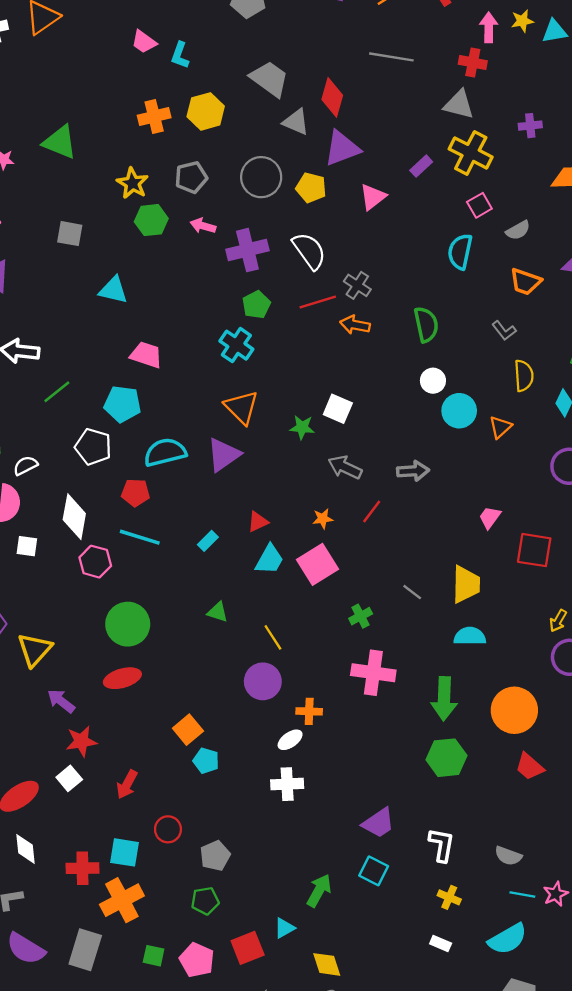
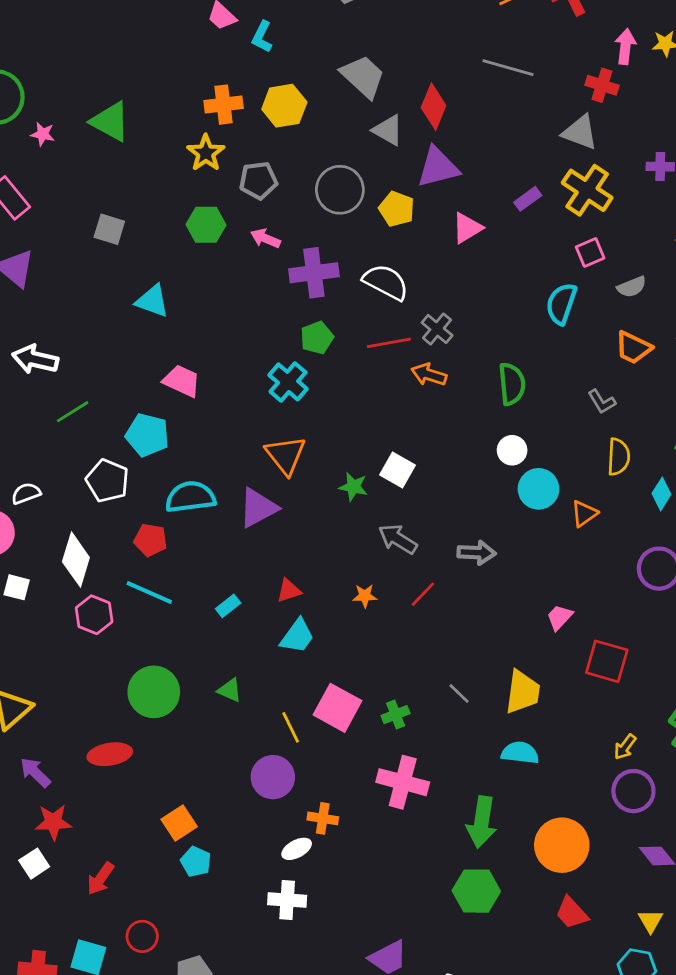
yellow star: (133, 183) -> (206, 153), moved
white semicircle: (309, 251) -> (386, 282), turned -33
pink square: (318, 564) -> (338, 708), moved, turned -36
green circle: (128, 624) -> (154, 692), moved

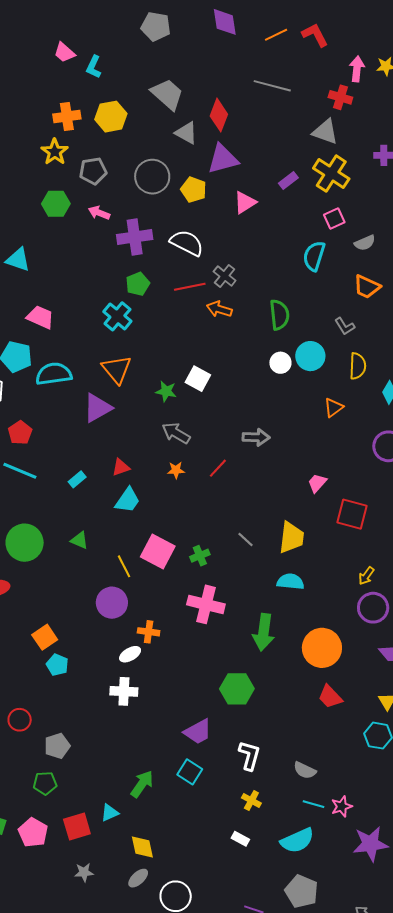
cyan circle: (538, 489) -> (310, 356), moved
cyan semicircle: (190, 497) -> (54, 374), moved
gray arrow: (398, 539) -> (176, 433), moved
red pentagon: (150, 540) -> (20, 433), turned 30
green hexagon: (476, 891) -> (237, 689), moved

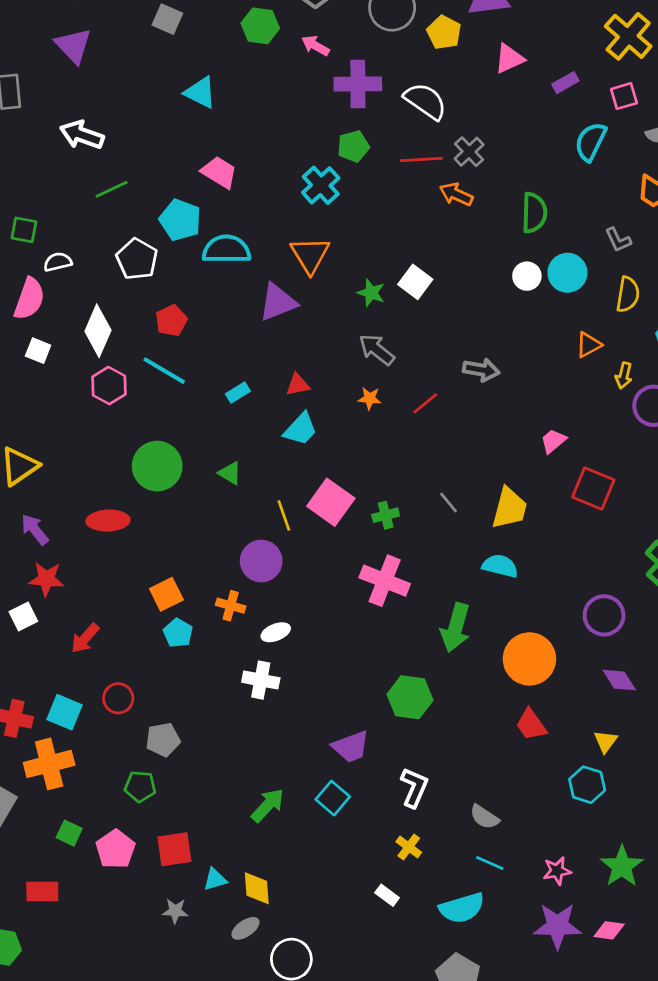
purple rectangle: (288, 181) -> (565, 83), moved
yellow arrow: (366, 576) -> (624, 376), moved, turned -30
orange cross: (149, 632) -> (231, 606), moved
pink star: (342, 806) -> (557, 871), moved
cyan triangle: (110, 813) -> (215, 879), moved

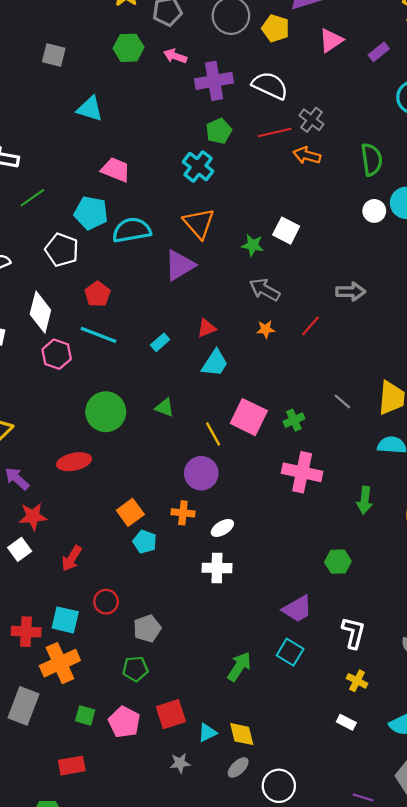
green arrow: (455, 628) -> (365, 500), size x0.7
green hexagon: (410, 697) -> (338, 562), size x0.7

